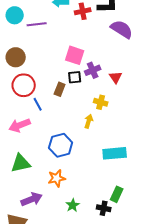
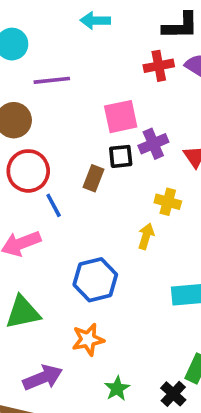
red cross: (83, 11) -> (159, 66), moved
purple line: (37, 24) -> (52, 80), moved
pink square: (75, 55) -> (121, 117), turned -30
black cross: (104, 208) -> (173, 394), turned 32

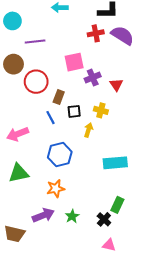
black square: (121, 156) -> (74, 111), moved
red circle: (28, 171) -> (36, 82), moved
blue line: (54, 205) -> (51, 118), moved
purple arrow: (43, 378) -> (43, 215), moved

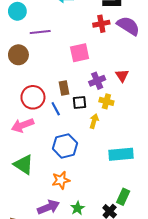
purple cross: (93, 78) -> (97, 81), moved
red circle: (36, 82) -> (33, 97), moved
brown rectangle: (59, 97) -> (64, 88), turned -32
green triangle: (19, 173) -> (24, 165), turned 45

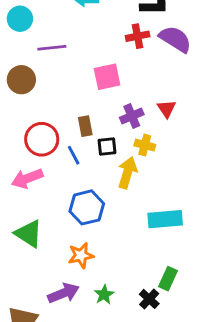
yellow arrow: (94, 121) -> (127, 173), size x1.5

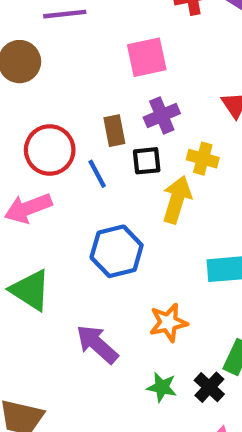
purple cross: (132, 116) -> (162, 115), moved
orange star: (81, 255) -> (168, 323), moved
purple arrow: (63, 293) -> (97, 344), moved, turned -116
green star: (104, 295) -> (162, 387), moved, turned -30

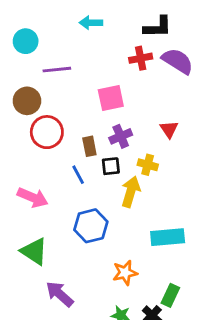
red circle: (50, 150) -> (47, 132), moved
pink arrow: (28, 208) -> (33, 197), turned -136
purple arrow: (97, 344) -> (60, 294), moved

